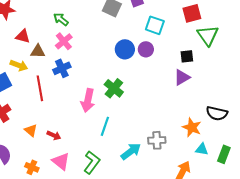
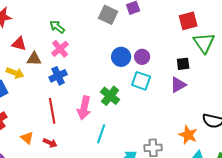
cyan square: (155, 25) -> (141, 81), moved
red line: (40, 88) -> (52, 111), moved

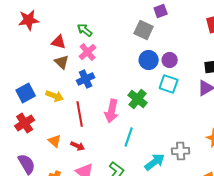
gray square: (108, 15) -> (144, 30), moved
red triangle: (19, 44) -> (59, 42), moved
brown triangle: (34, 59) -> (62, 62), turned 42
yellow arrow: (15, 73) -> (55, 96), moved

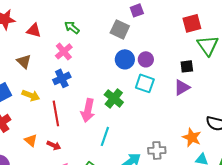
green arrow: (85, 30) -> (72, 27), moved
red triangle: (59, 42) -> (34, 30), moved
brown triangle: (62, 62) -> (24, 61), moved

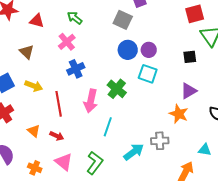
blue cross: (62, 78) -> (76, 69), moved
purple triangle: (182, 87) -> (189, 91), moved
orange star: (192, 137) -> (179, 114), moved

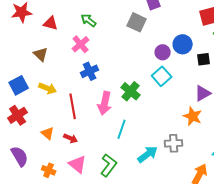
blue circle: (128, 50) -> (183, 44), moved
cyan square: (148, 74) -> (162, 76), turned 30

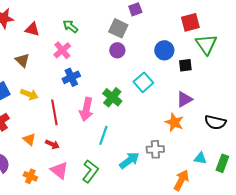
purple circle: (163, 52) -> (117, 50), moved

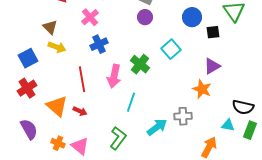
yellow arrow: (29, 94) -> (57, 47), moved
black semicircle: (215, 122) -> (243, 107), moved
orange triangle: (29, 139) -> (57, 106), size x1.6
pink triangle: (59, 170) -> (80, 146), moved

